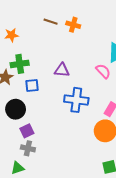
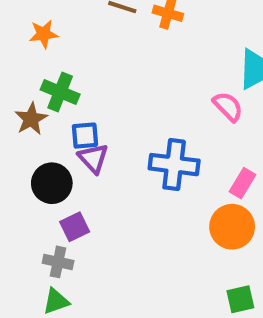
green cross: (20, 64) -> (60, 92), turned 30
purple triangle: (62, 70) -> (93, 158), moved, turned 42
gray cross: (28, 148) -> (58, 262), moved

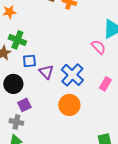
purple triangle: (93, 158) -> (46, 72), moved
blue cross: (174, 165) -> (72, 75), turned 35
orange circle: (232, 227) -> (69, 105), moved

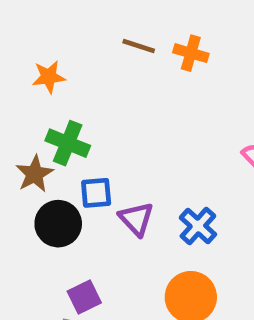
blue cross: (72, 75) -> (198, 226), size x0.7
black circle: (13, 84) -> (58, 224), moved

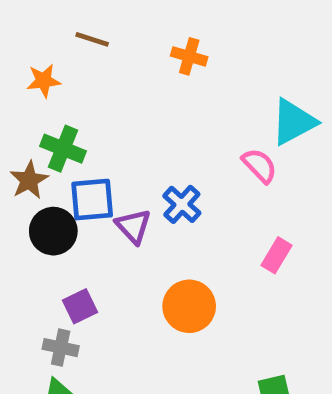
brown line: (139, 46) -> (92, 39), moved
blue square: (96, 193) -> (92, 200), size x1.4
blue cross: (198, 226) -> (182, 204), moved

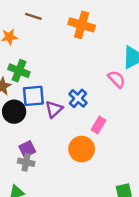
orange cross: (189, 56) -> (82, 25), size x1.5
purple triangle: (133, 226) -> (54, 109), turned 30
pink rectangle: (276, 255) -> (98, 125), moved
gray cross: (61, 348) -> (26, 162), moved

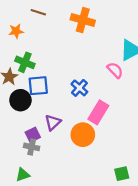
purple triangle: (54, 109) -> (53, 122), moved
pink rectangle: (98, 125) -> (98, 112), size x1.5

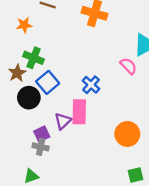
blue square: (38, 86) -> (48, 82), turned -35
pink rectangle: (98, 112) -> (79, 112), moved, turned -30
orange circle: (83, 135) -> (127, 134), moved

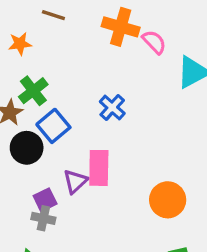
green cross: (34, 58) -> (33, 91), turned 30
pink semicircle: (128, 66) -> (154, 42), moved
blue cross: (91, 85) -> (112, 107), moved

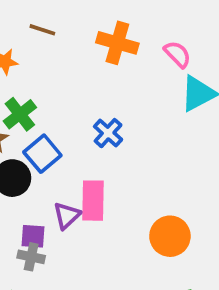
pink semicircle: (154, 42) -> (177, 54), moved
purple square: (45, 200) -> (33, 236), turned 30

